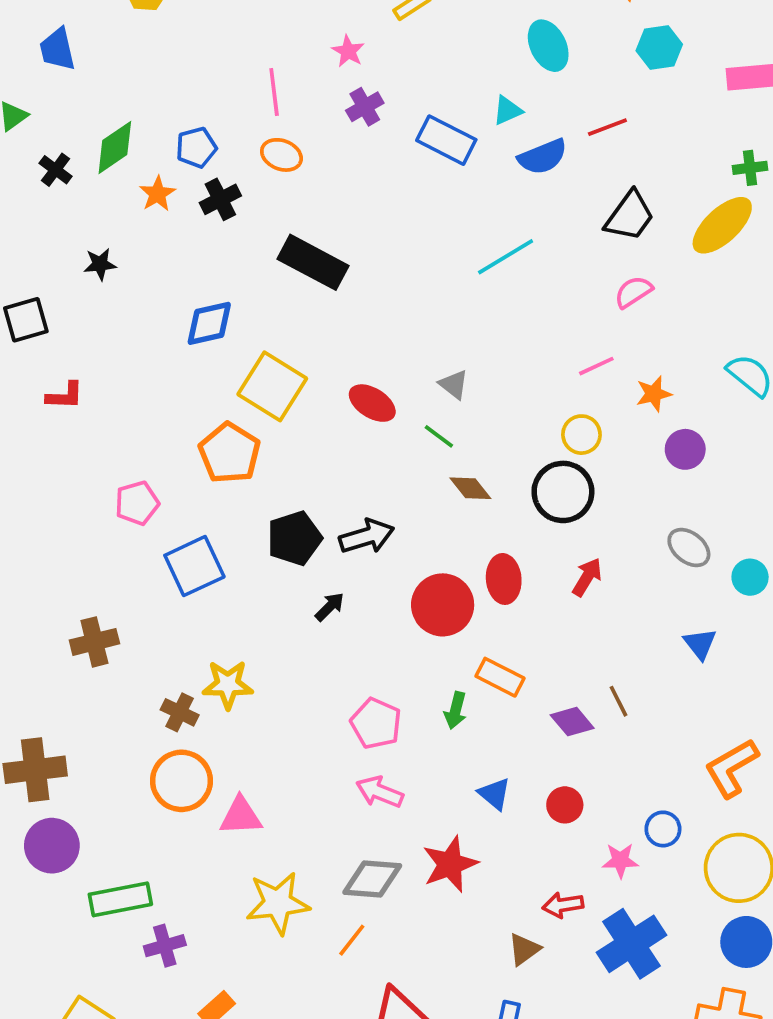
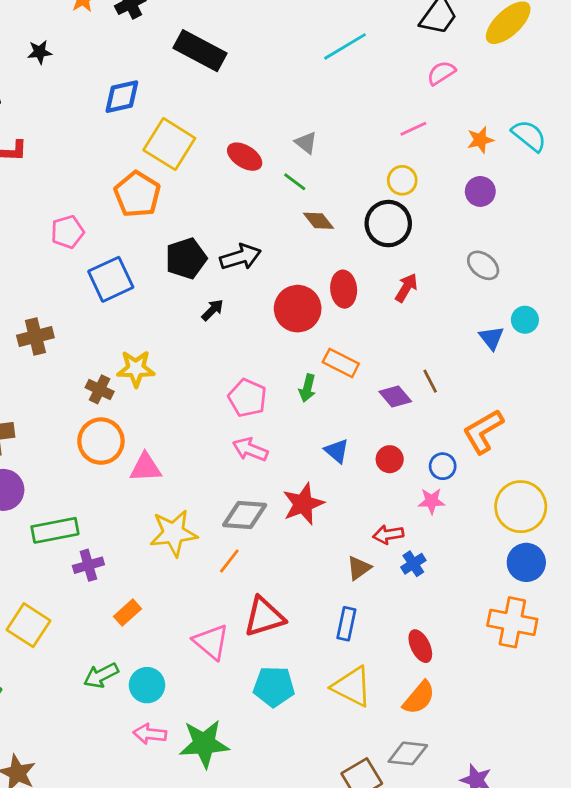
orange star: (654, 394) -> (480, 140), moved
cyan circle: (750, 577) -> (525, 320), moved
orange L-shape: (731, 768) -> (483, 431), moved
blue circle: (663, 829) -> (443, 466), moved
blue cross: (631, 944) -> (413, 564), moved, size x0.5

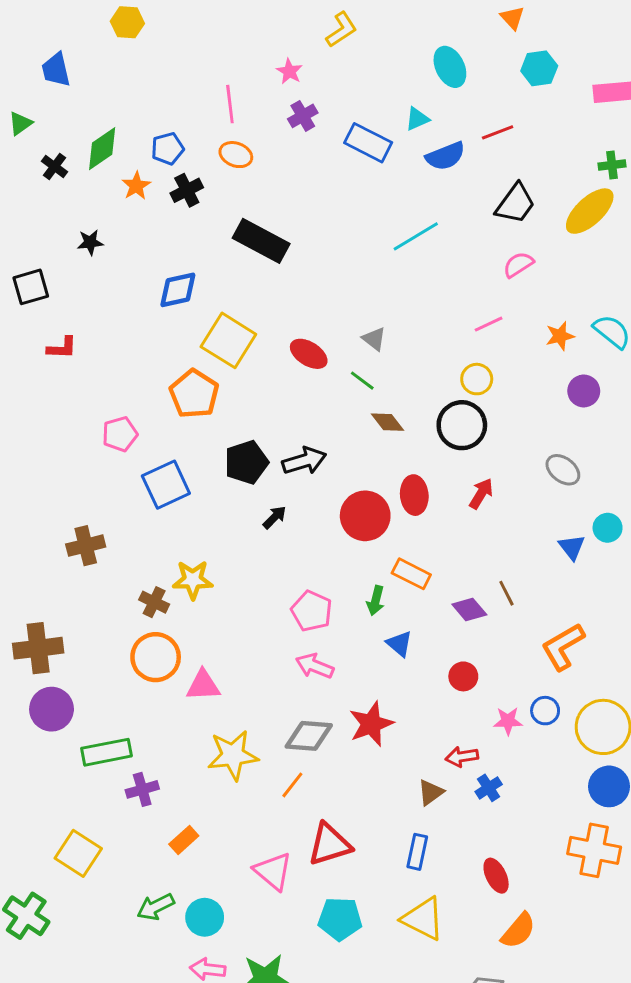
purple circle: (480, 191) -> (584, 391), moved
blue triangle: (337, 451) -> (399, 644), moved
blue circle: (443, 466) -> (545, 711), moved
orange semicircle: (419, 698) -> (518, 931), moved

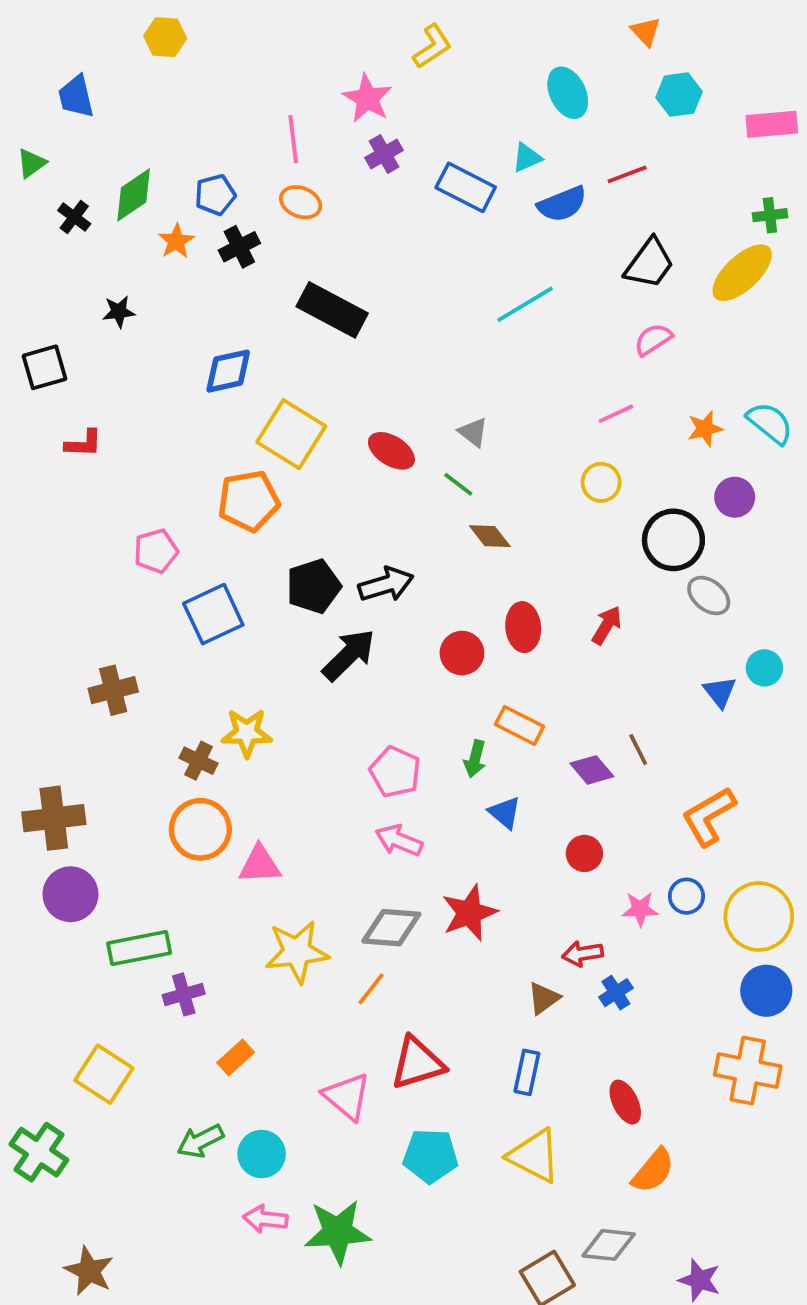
pink star: (289, 71) -> (367, 98), size x1.5
orange pentagon: (194, 394) -> (249, 501), turned 30
black circle: (462, 425) -> (673, 540), moved
red circle: (365, 516) -> (462, 653), size x0.7
black arrow: (275, 517) -> (349, 655), size x1.8

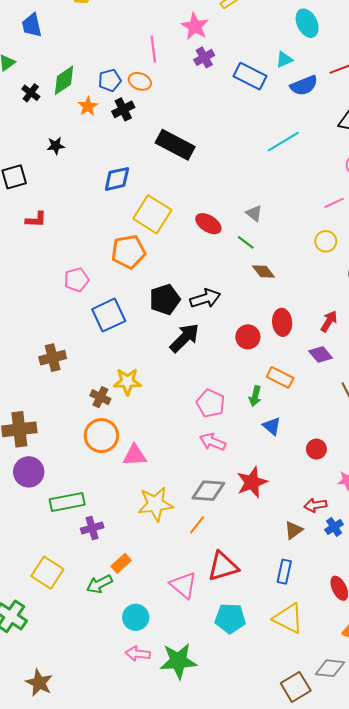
orange ellipse: (301, 202) -> (140, 81), moved
purple diamond: (592, 770) -> (321, 355), moved
green arrow: (200, 1141) -> (99, 584), moved

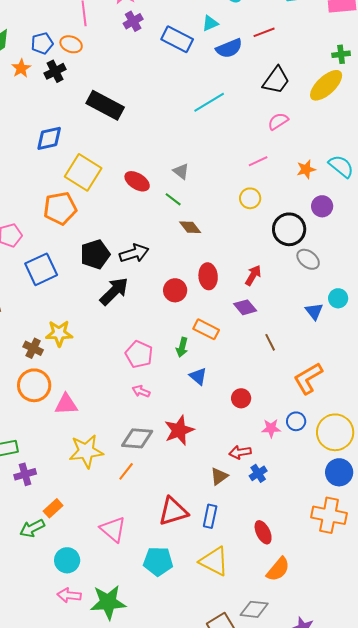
pink arrow: (213, 442) -> (141, 391), size x0.7
red triangle: (223, 566) -> (173, 511), moved

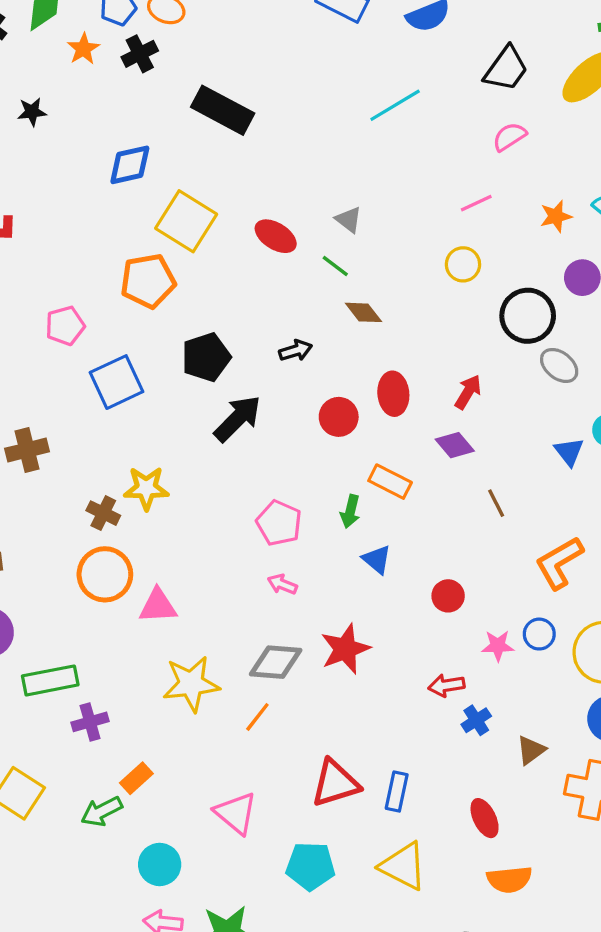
black arrow: (134, 253) -> (296, 351), moved, size x0.7
brown triangle: (219, 476) -> (531, 750), moved
orange semicircle: (278, 569) -> (509, 879), turned 44

